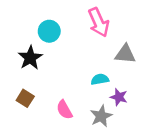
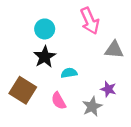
black star: (30, 58) -> (45, 57), moved
cyan semicircle: (100, 79) -> (69, 73), moved
brown square: (25, 98) -> (23, 90), size x1.6

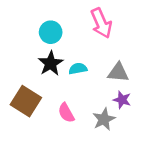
gray triangle: (114, 50) -> (118, 72), moved
cyan semicircle: (69, 73) -> (78, 69), moved

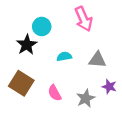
black star: (51, 63) -> (27, 45), moved
purple star: (122, 100) -> (109, 87), moved

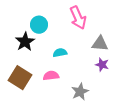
gray triangle: (97, 60) -> (100, 44), moved
purple star: (109, 87) -> (102, 65), moved
pink semicircle: (55, 93) -> (51, 76), moved, turned 112

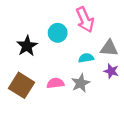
cyan circle: (39, 25) -> (58, 33), moved
cyan semicircle: (60, 53) -> (86, 58), moved
gray star: (80, 92) -> (81, 83), moved

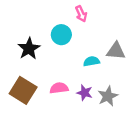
pink arrow: (85, 20) -> (81, 14), moved, size x0.6
purple star: (111, 71) -> (85, 93), moved
gray star: (81, 83) -> (108, 96), moved

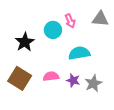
pink arrow: (81, 14) -> (70, 21), moved
gray triangle: (116, 51) -> (100, 19), moved
cyan semicircle: (92, 61) -> (79, 53), size x1.5

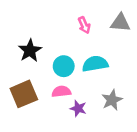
cyan circle: (53, 30) -> (64, 66), moved
brown square: (20, 78) -> (24, 94), turned 35
purple star: (73, 80) -> (78, 108), moved

